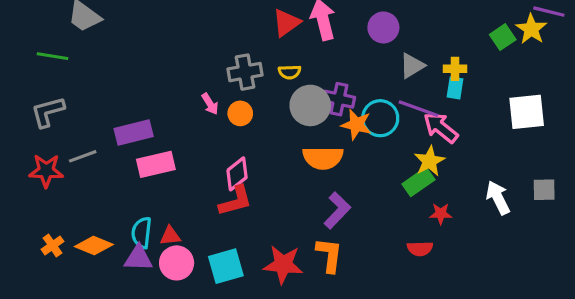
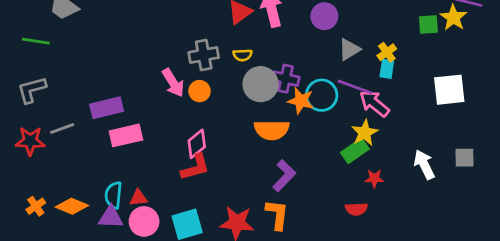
green square: (503, 37) -> (428, 24), turned 30
yellow cross: (455, 69) -> (387, 52), turned -36
pink arrow: (210, 104) -> (173, 83), size x1.5

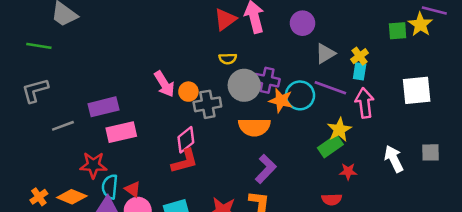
gray cross: (204, 55) -> (207, 104), moved
pink arrow: (374, 104) -> (365, 103), moved, turned 44
red star: (30, 141) -> (93, 165), moved
red triangle: (138, 198) -> (133, 189), turned 42

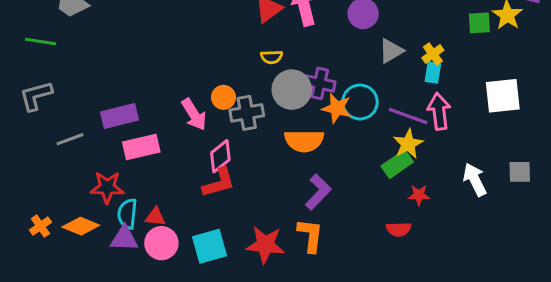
pink arrow: (164, 84) -> (194, 114), moved
purple line: (330, 88) -> (408, 116), moved
red triangle: (133, 189) -> (155, 217), turned -30

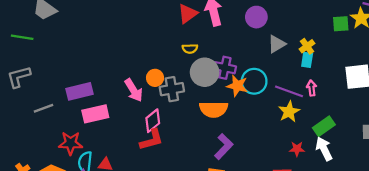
pink arrow: (439, 111) -> (312, 88), size x0.6
green rectangle: (397, 164) -> (324, 126), moved
white arrow: (475, 180) -> (324, 149), moved

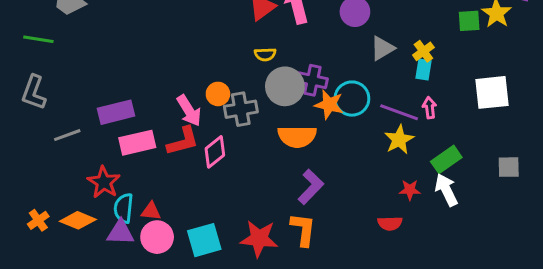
gray L-shape: (19, 77) -> (34, 92), turned -55
red L-shape: (152, 140) -> (183, 141), moved
red star: (71, 143) -> (104, 182), turned 30

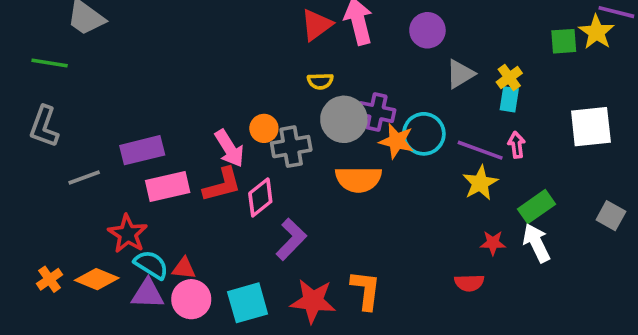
gray square: (509, 167) -> (611, 216), turned 30
purple L-shape: (311, 187) -> (291, 239), moved
cyan semicircle: (124, 208) -> (151, 265), turned 116

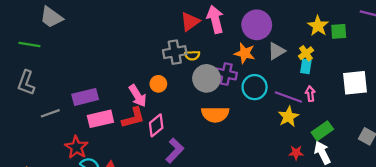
purple circle: (427, 30) -> (257, 25), size x1.4
yellow star: (596, 32) -> (318, 26), moved
orange star: (397, 141) -> (245, 53), moved
gray cross: (291, 147) -> (175, 52), moved

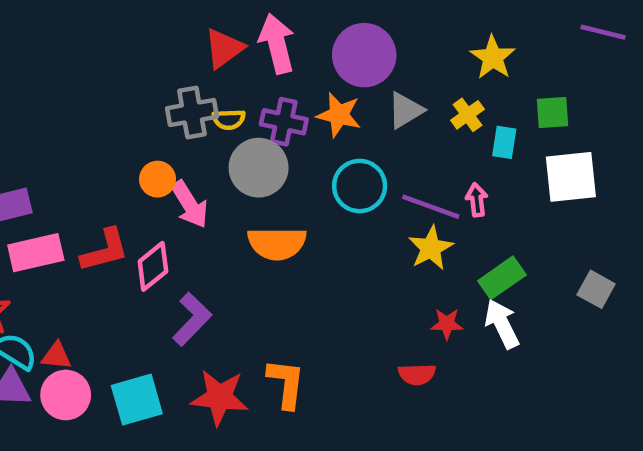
green square: (339, 31) -> (552, 113), moved
cyan rectangle: (306, 66) -> (504, 142), moved
purple cross: (226, 74) -> (284, 122), moved
pink arrow: (138, 96) -> (190, 204), moved

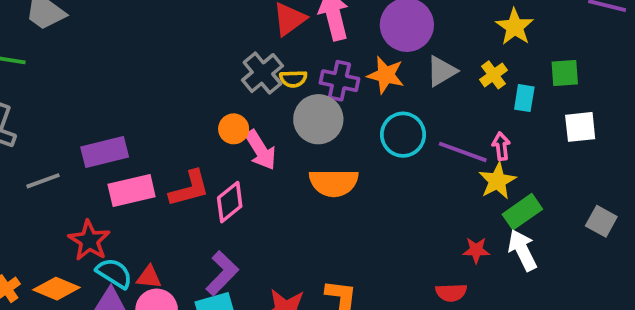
gray cross: (192, 113) -> (262, 73), turned -30
white square: (571, 177) -> (580, 127), size x0.7
yellow star: (431, 248) -> (497, 181), moved
purple L-shape: (192, 319) -> (222, 273), moved

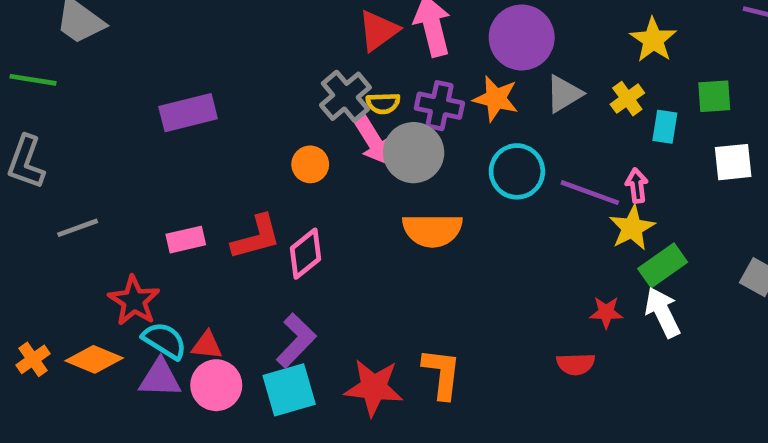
pink arrow: (261, 150) -> (374, 141), moved
purple rectangle: (105, 152) -> (188, 113), moved
pink rectangle: (132, 190) -> (186, 240), size x0.7

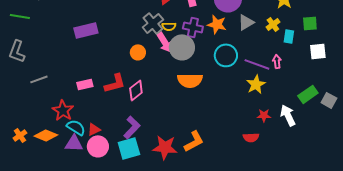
yellow star: (632, 228) -> (256, 84), moved
green rectangle: (663, 265) -> (308, 94), moved
red triangle: (207, 345) -> (94, 129), turned -32
orange L-shape: (442, 373) -> (194, 141), turned 55

